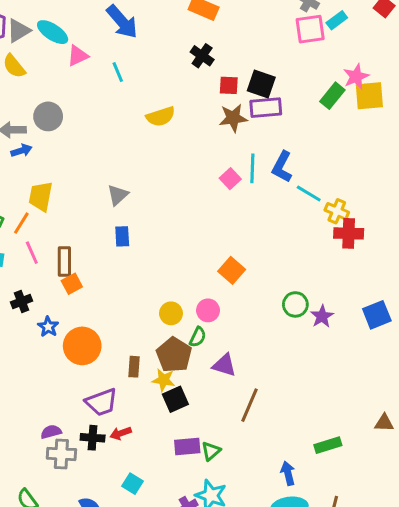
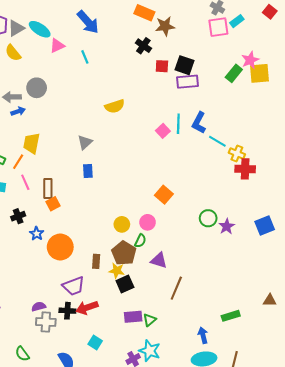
yellow semicircle: (161, 116) -> (115, 106), moved
brown star: (233, 118) -> (165, 26), moved
red arrow: (121, 433) -> (87, 308), size x1.5

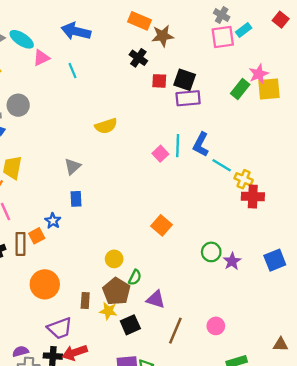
blue arrow: (88, 22) -> (76, 31), turned 145
brown rectangle: (48, 188) -> (20, 244), moved
pink circle: (148, 222) -> (216, 326), moved
blue star: (37, 234) -> (53, 221), moved
black square: (125, 284) -> (130, 325), moved

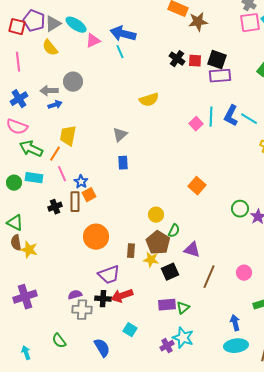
blue arrow: (76, 31) -> (123, 34), moved
black cross: (138, 58) -> (177, 59), moved
cyan line: (222, 165) -> (249, 119), moved
blue star: (53, 221) -> (81, 182), moved

